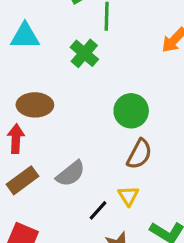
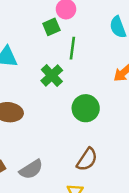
green circle: (131, 111) -> (86, 108), moved

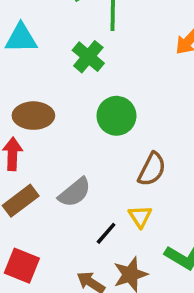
green circle: (86, 108) -> (116, 116), moved

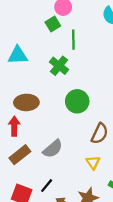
black line: (106, 233) -> (47, 186), moved

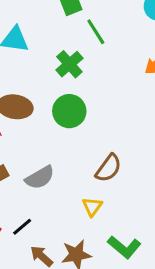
green line: (73, 40) -> (96, 32), turned -42
green circle: (77, 101) -> (69, 111), moved

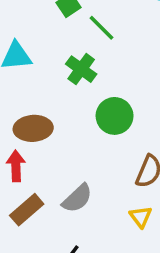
green circle: (69, 111) -> (115, 116), moved

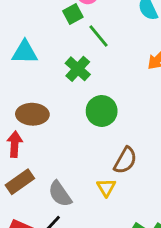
gray semicircle: (77, 198) -> (60, 194), moved, turned 92
yellow triangle: (141, 217) -> (106, 187), moved

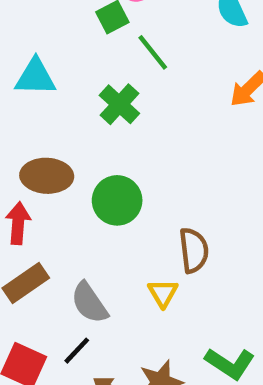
green circle: (102, 111) -> (117, 200), moved
brown semicircle: (125, 160) -> (194, 250), turned -36

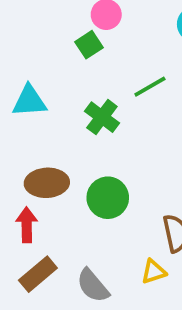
green line: (153, 52) -> (150, 87), moved, turned -76
yellow triangle: (163, 293) -> (154, 272), turned 48

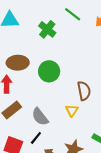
green line: (150, 87) -> (73, 14), turned 66
yellow triangle: (154, 272) -> (72, 110), turned -40

